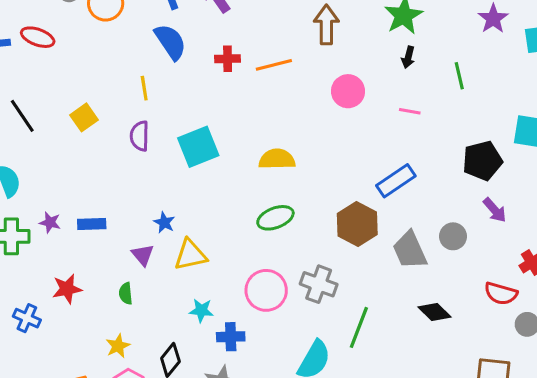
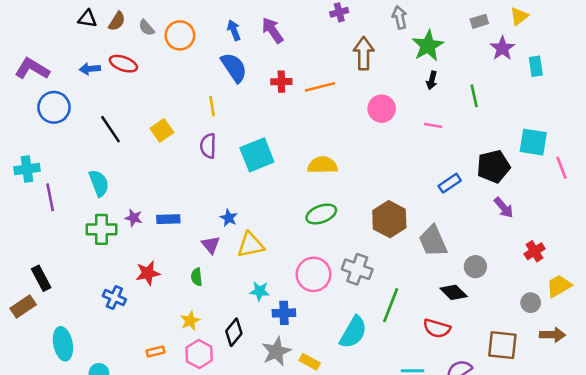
blue rectangle: (396, 181) -> (450, 183), moved, size x0.7
gray circle: (453, 236) -> (475, 267), moved
red semicircle: (501, 293) -> (437, 328), moved

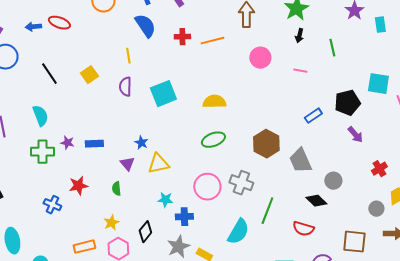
orange rectangle: (155, 351) -> (84, 247), size x1.5

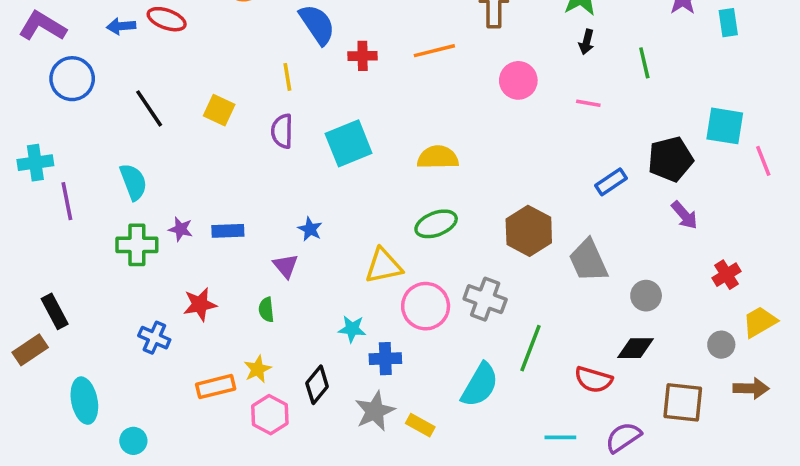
red cross: (182, 37) -> (363, 56), moved
yellow square: (89, 75) -> (219, 110), turned -30
yellow triangle: (158, 164) -> (384, 266), moved
black diamond: (316, 201) -> (636, 348), moved, turned -45
orange rectangle: (84, 247) -> (216, 387), moved

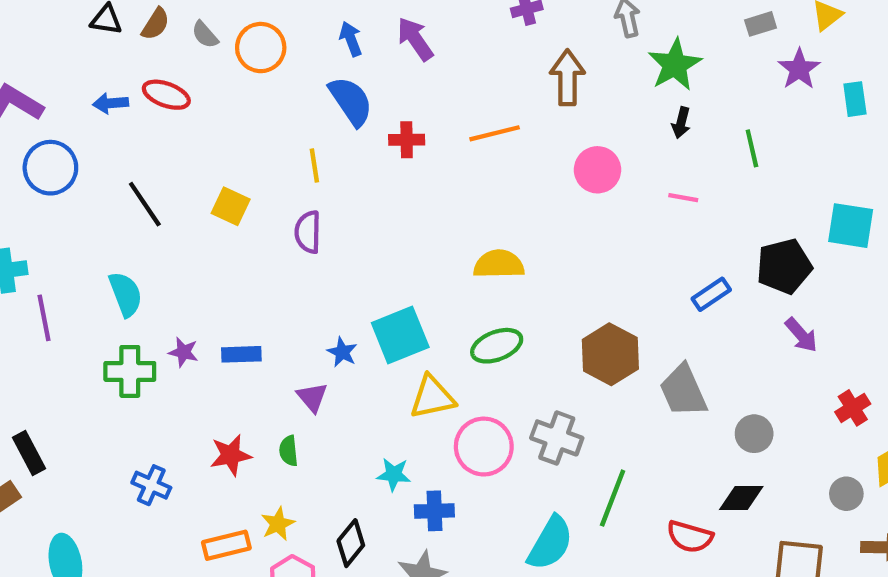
cyan square: (349, 143) -> (400, 335), moved
red star: (200, 304) -> (231, 455), moved

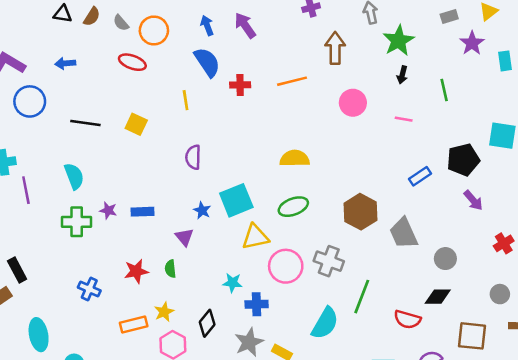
red ellipse: (166, 95) -> (132, 62), moved
black line: (145, 204) -> (85, 123), turned -48
purple semicircle: (308, 232) -> (193, 157), moved

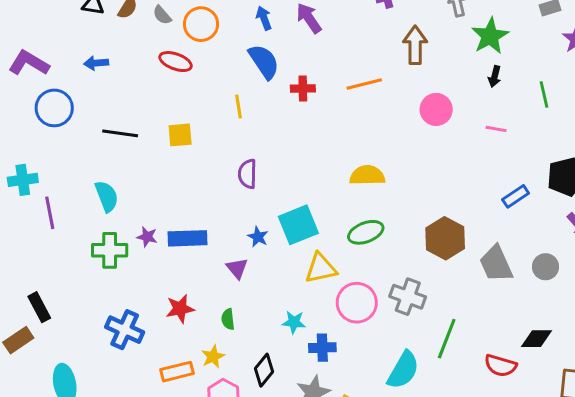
yellow square: (136, 124) -> (180, 135), turned -30
blue rectangle: (142, 212) -> (188, 238), size x1.4
gray circle: (445, 259) -> (545, 267), moved
green semicircle: (170, 269) -> (228, 319), moved
blue cross: (89, 289) -> (125, 330), size x1.4

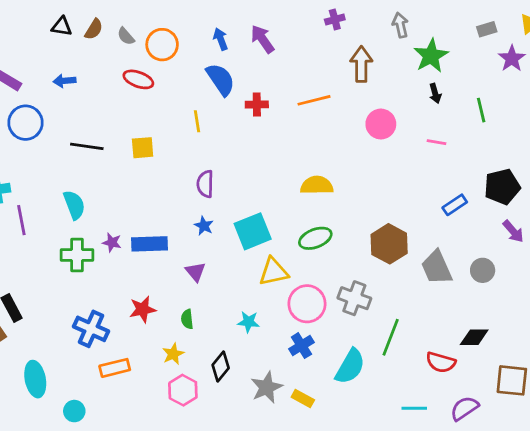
black arrow: (495, 77) -> (435, 93), turned -30
blue star: (258, 237) -> (204, 226), moved
blue cross: (322, 348) -> (301, 346), moved, turned -30
orange rectangle: (177, 372) -> (115, 368), moved

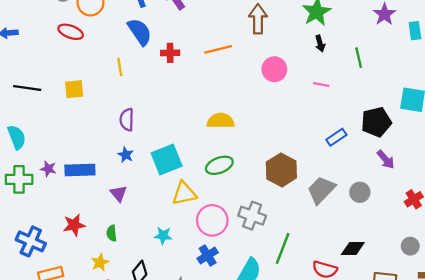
gray trapezoid: (437, 268) -> (321, 190), turned 68

